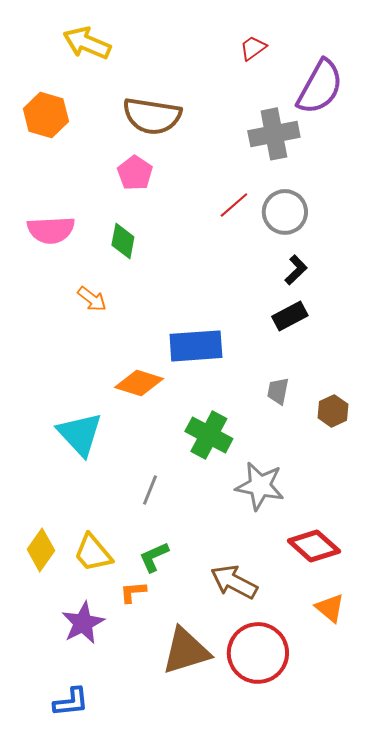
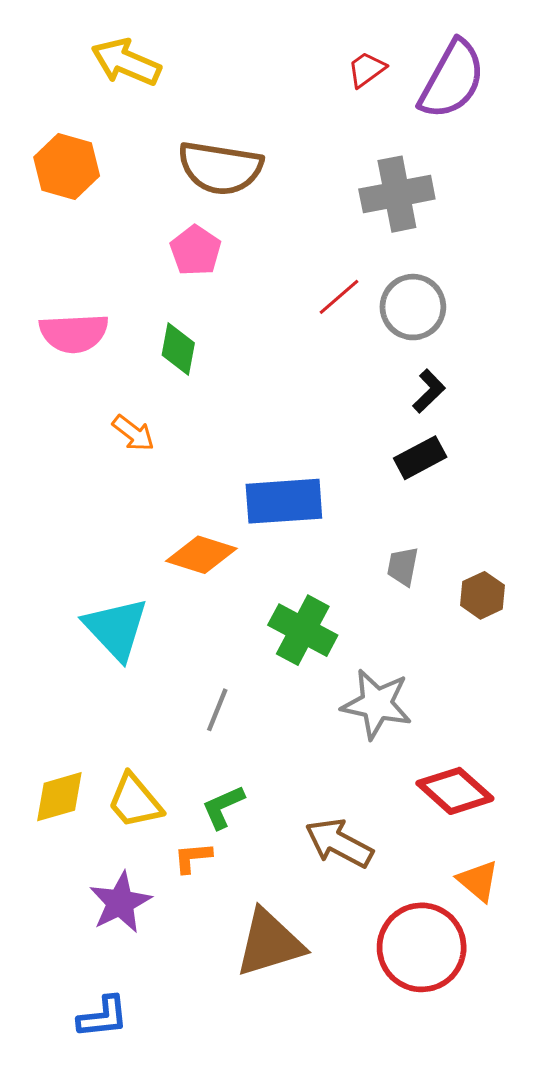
purple semicircle: (320, 87) -> (452, 80), moved
yellow diamond: (41, 550) -> (59, 797), turned 39
red circle: (258, 653) -> (422, 947), moved

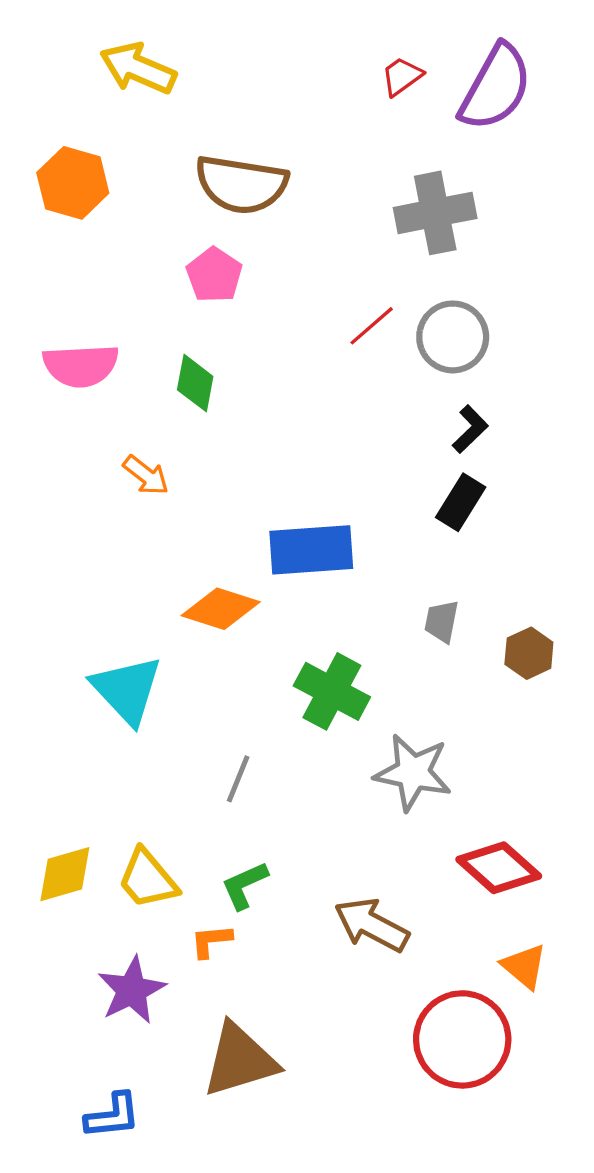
black rectangle: (420, 458) -> (461, 502), turned -30
brown triangle: (269, 943) -> (240, 1060), moved

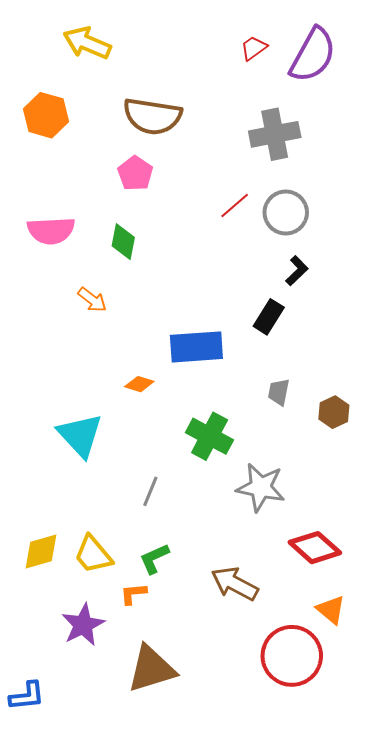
black rectangle: (461, 502) -> (269, 317), moved
orange diamond: (221, 609) -> (139, 384), size x0.6
blue L-shape: (113, 1116) -> (27, 696), moved

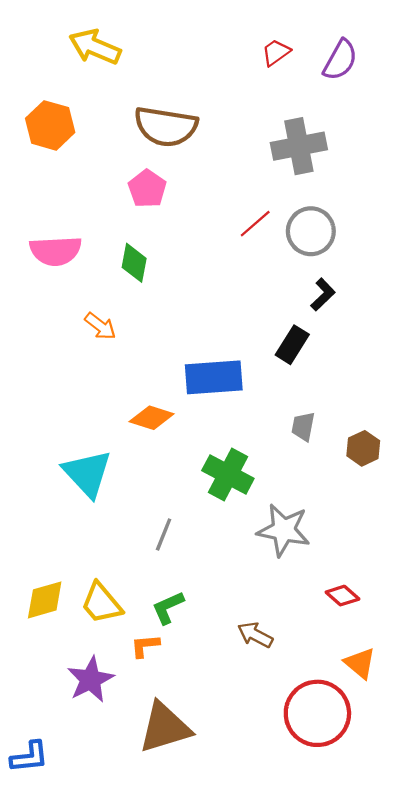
purple semicircle: (313, 55) -> (340, 60), size x0.7
orange diamond: (139, 384) -> (152, 418), size x1.4
red diamond: (315, 548) -> (342, 596), size x0.6
brown arrow: (235, 584) -> (255, 635), size x0.7

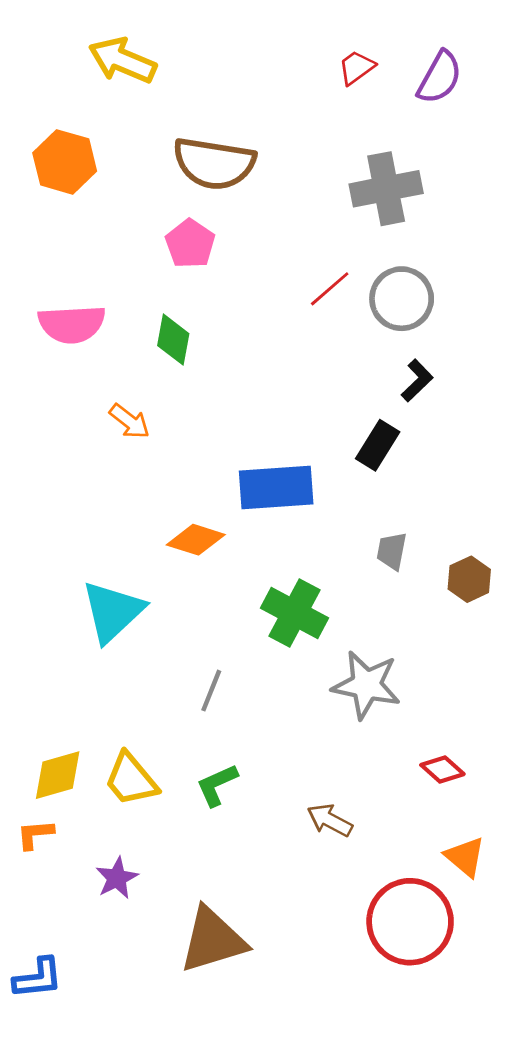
cyan triangle: (87, 473) -> (113, 612), turned 30
orange L-shape: (145, 646) -> (35, 834), moved
purple star: (91, 680) -> (117, 878), size x0.7

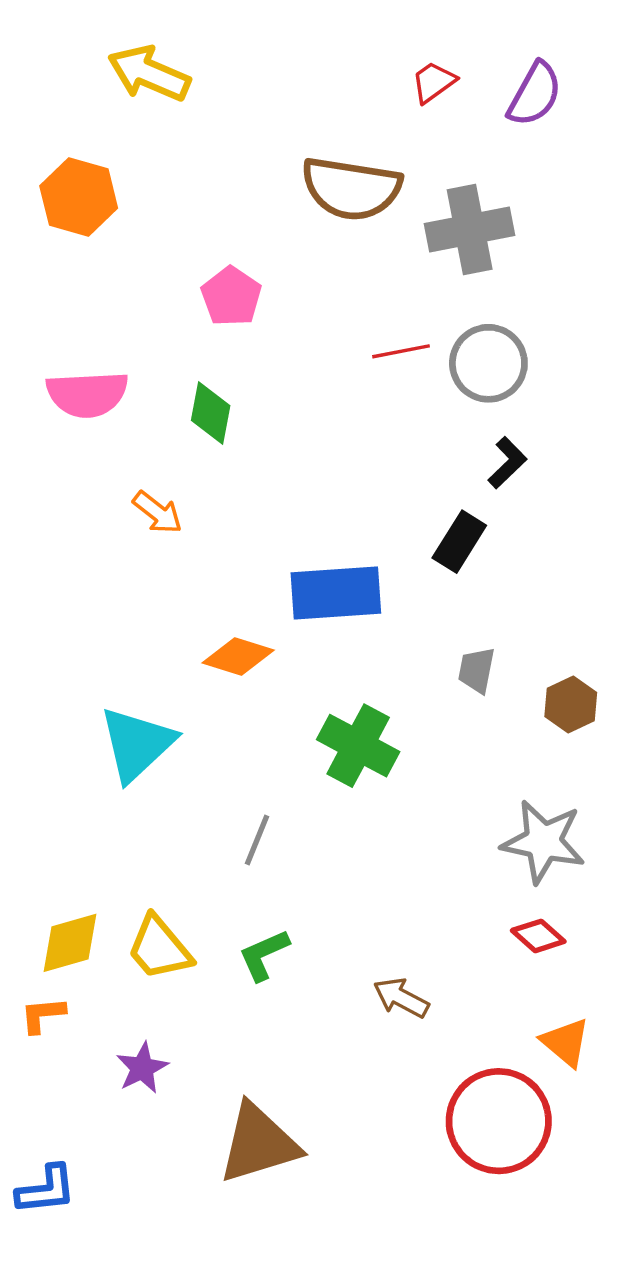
brown semicircle: (214, 163) -> (351, 188), moved
red line: (330, 289) -> (401, 351), turned 30
gray star: (366, 685) -> (543, 842), moved

